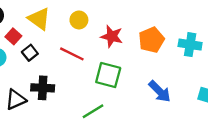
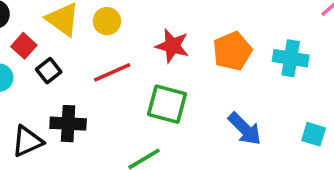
yellow circle: (79, 20) -> (107, 21), moved
red line: (72, 54) -> (112, 72), turned -50

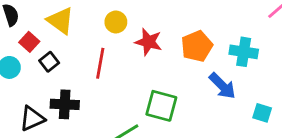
yellow circle: (107, 21) -> (116, 22), moved
red line: (112, 72) -> (100, 63), turned -56
green square: (167, 104) -> (161, 106), moved
blue arrow: (245, 129) -> (222, 86), moved

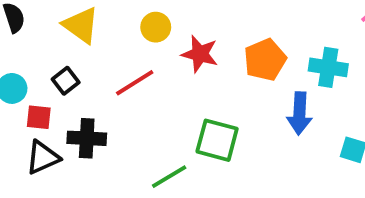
red square: (29, 42) -> (39, 117), moved, turned -36
red line: (100, 63) -> (135, 83), turned 48
blue arrow: (222, 86) -> (299, 113), turned 48

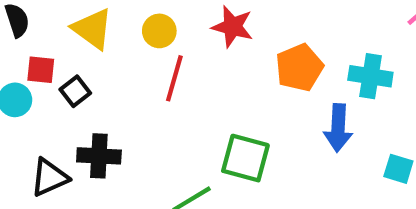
yellow circle: (156, 27) -> (159, 31), moved
red star: (200, 54) -> (233, 27), moved
red line: (135, 83) -> (174, 78), moved, turned -42
red square: (39, 117) -> (41, 70), moved

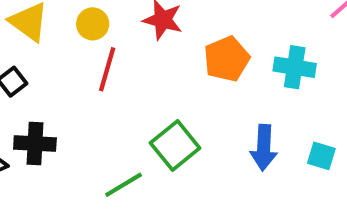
blue arrow: (338, 128) -> (264, 148), moved
green square: (245, 158) -> (175, 146), turned 36

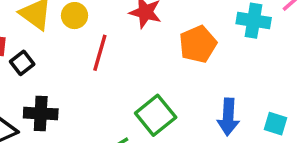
yellow circle: (93, 24) -> (75, 16), moved
cyan cross: (295, 67) -> (254, 21), moved

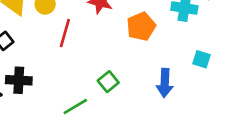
green square: (156, 115) -> (108, 82), size x0.7
cyan square: (276, 124) -> (202, 59), moved

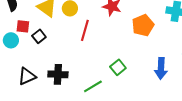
black cross: (19, 80) -> (58, 74), moved

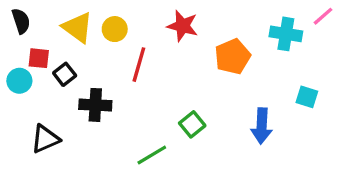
black cross: (58, 74) -> (95, 105), moved

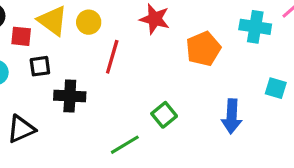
red square: (39, 58) -> (21, 36), moved
black square: (65, 74) -> (40, 66), turned 30

